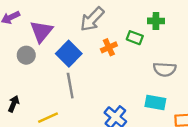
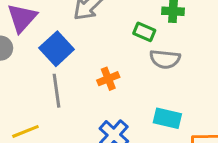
orange cross: (109, 47) -> (108, 79), moved
gray semicircle: (165, 69) -> (165, 59), moved

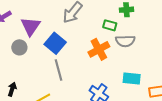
orange cross: (108, 79) -> (99, 49), moved, size x1.5

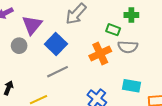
gray line: (59, 70) -> (57, 72), turned 75

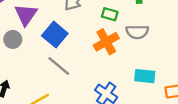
green rectangle: (113, 30) -> (110, 14), moved
gray line: (57, 72) -> (59, 66), turned 70

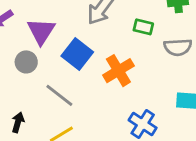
orange cross: (106, 42) -> (118, 71), moved
gray line: (59, 66) -> (59, 95), moved

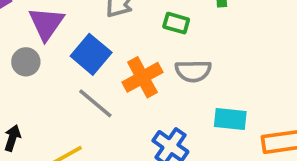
gray semicircle: (178, 47) -> (193, 71), moved
gray line: (59, 95) -> (95, 103), moved

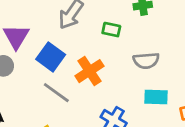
gray semicircle: (193, 71) -> (146, 61), moved

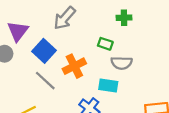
green rectangle: (111, 30) -> (105, 44), moved
cyan rectangle: (156, 97) -> (108, 86), moved

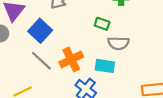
orange cross: (74, 66) -> (71, 60), moved

